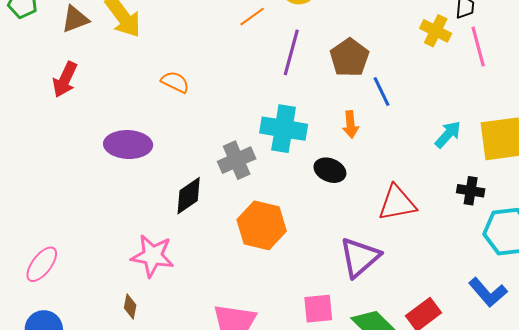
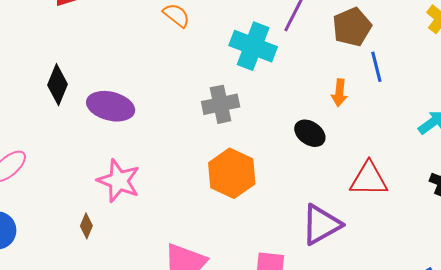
cyan cross: (284, 129) -> (253, 46), moved
purple ellipse: (128, 145) -> (111, 106), moved
black diamond: (189, 196) -> (57, 85), moved, turned -45

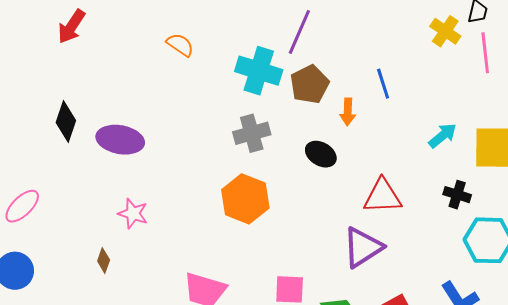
brown pentagon: (352, 27) -> (310, 84), moved
gray cross: (221, 104) -> (252, 133), moved
pink star: (119, 181) -> (133, 214), size x0.7
purple triangle: (321, 225) -> (363, 247), moved

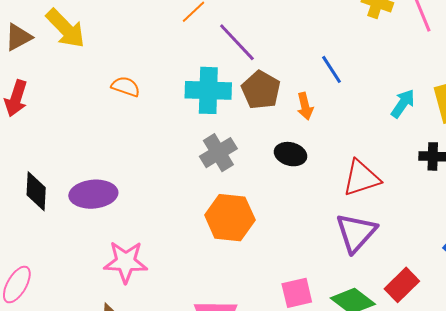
purple line: (299, 32) -> (237, 42), turned -51
pink star: (133, 214) -> (126, 262), size x1.4

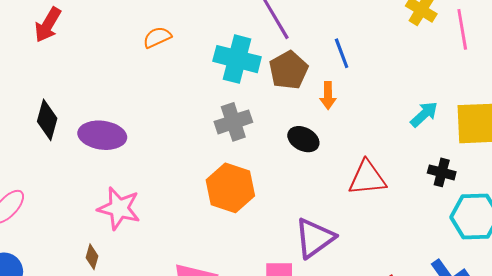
blue line: (332, 69) -> (342, 53), moved
orange semicircle: (126, 87) -> (157, 37), turned -56
purple triangle: (356, 233) -> (315, 238), moved

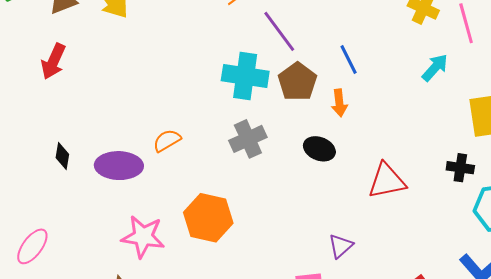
orange semicircle: (157, 37) -> (167, 140), moved
cyan arrow: (424, 114) -> (435, 68), moved
black diamond: (47, 120) -> (62, 156), size x0.7
orange hexagon: (230, 188) -> (208, 218), moved
purple triangle: (315, 238) -> (341, 246), size x0.6

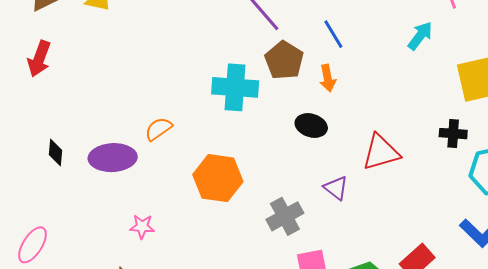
cyan cross: (245, 76) -> (235, 87), moved
gray cross: (248, 139) -> (285, 216), moved
orange hexagon: (208, 218) -> (218, 178), moved
pink star: (143, 237) -> (142, 227), size x0.6
purple triangle: (341, 246) -> (336, 188), moved, turned -36

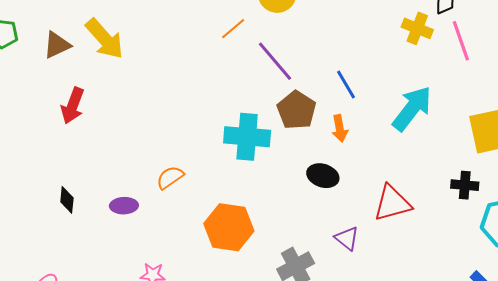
cyan arrow: (420, 36) -> (412, 108), moved, size x1.6
red arrow: (39, 59) -> (73, 106), moved
purple ellipse: (113, 158) -> (124, 206), size x0.6

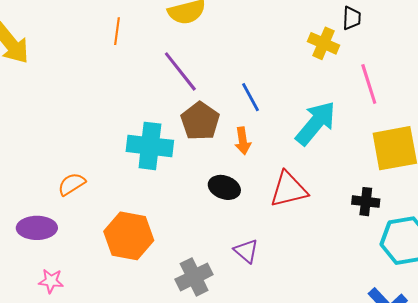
orange line: (233, 29) -> (117, 31), moved, turned -44
pink line: (461, 41) -> (369, 84), moved
red triangle: (392, 203) -> (289, 189), moved
purple ellipse: (124, 206) -> (37, 228), moved, size x1.4

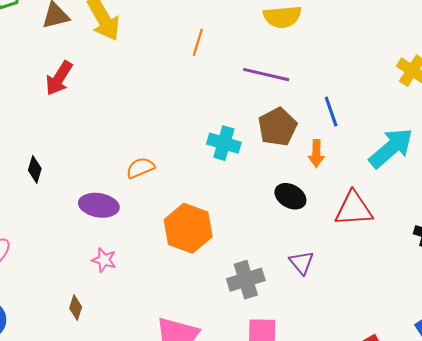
orange line: (117, 31) -> (198, 42), moved
purple line: (180, 71) -> (266, 75), turned -48
cyan cross: (150, 146) -> (224, 143), size x0.7

